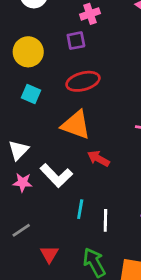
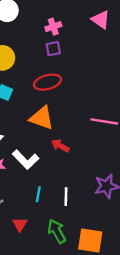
purple square: (76, 41) -> (53, 49), moved
cyan line: (80, 209) -> (38, 194), moved

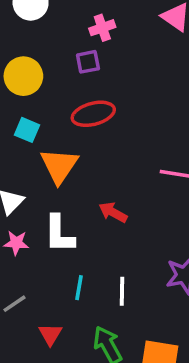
purple square: (53, 49) -> (88, 62), moved
orange triangle: (42, 118) -> (59, 166), moved, turned 44
white L-shape: (26, 160) -> (59, 234), turned 44

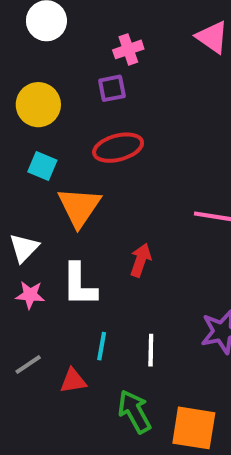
red arrow: (113, 212) -> (141, 260), turned 80
red triangle: (50, 334) -> (73, 381), moved, turned 50

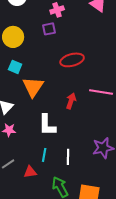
red ellipse: (118, 148) -> (72, 60), moved
red arrow: (141, 260) -> (71, 101), moved
white L-shape: (79, 285) -> (47, 125), moved

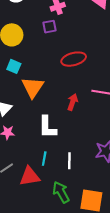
red triangle: (30, 172) -> (30, 176), size x1.5

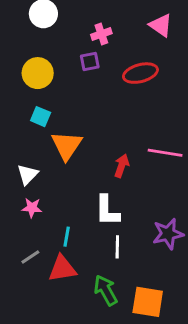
red ellipse: (74, 59) -> (140, 73), moved
white L-shape: (47, 127) -> (107, 211), moved
cyan line: (44, 159) -> (67, 237), moved

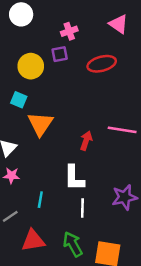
yellow circle: (38, 73) -> (31, 66), moved
red triangle: (62, 269) -> (33, 241), moved

